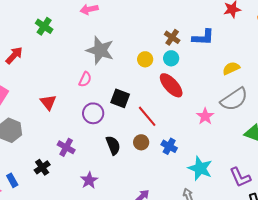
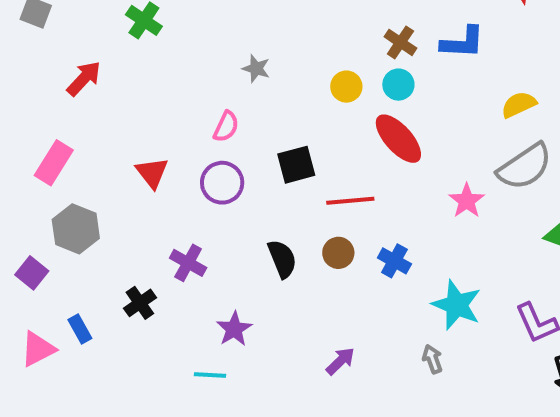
gray star: (100, 50) -> (256, 68), size x0.5
black square: (120, 98) -> (296, 165), turned -36
purple circle: (93, 113) -> (222, 183), moved
red line: (147, 116) -> (350, 201), turned -55

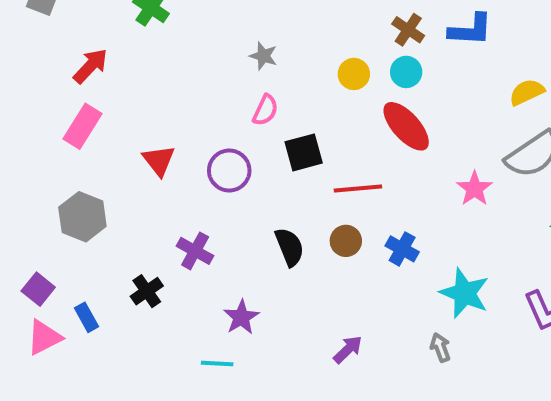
pink semicircle: (226, 127) -> (265, 110), moved
pink rectangle: (54, 163) -> (82, 126), moved
purple square: (32, 273) -> (38, 289), moved

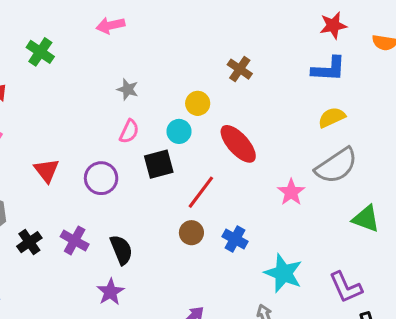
blue L-shape: (470, 30) -> (329, 69), moved
cyan circle: (406, 72) -> (179, 131), moved
red line: (358, 189) -> (201, 192), turned -48
black semicircle: (290, 247) -> (121, 250), moved
black cross: (147, 291) -> (29, 242), moved

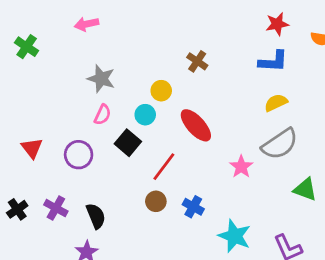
gray star: (128, 89) -> (101, 79), size x1.5
black square: (159, 164) -> (128, 143), turned -35

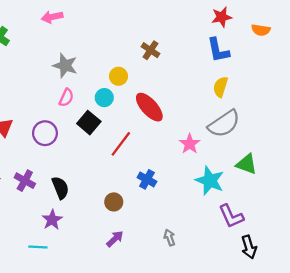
blue L-shape: (273, 61) -> (218, 50), turned 76
yellow semicircle: (276, 103) -> (220, 87), turned -48
brown circle: (156, 201) -> (114, 202), moved
cyan star: (235, 236) -> (210, 181), moved

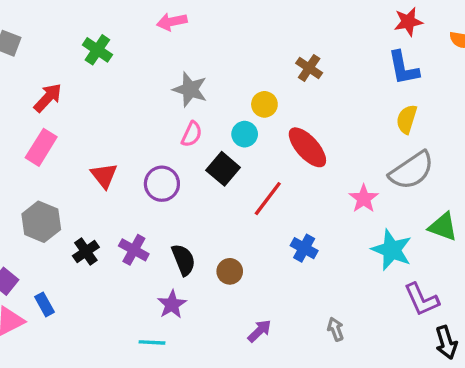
brown circle: (114, 202) -> (230, 271), moved

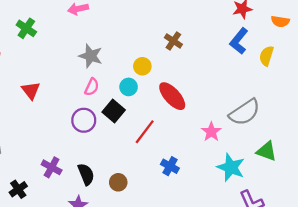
blue L-shape: (403, 68) -> (239, 41), turned 50
yellow semicircle: (407, 119) -> (266, 56), moved
red triangle: (104, 175) -> (31, 90), moved
purple circle: (162, 184) -> (84, 120), moved
black cross: (86, 252) -> (18, 189), moved

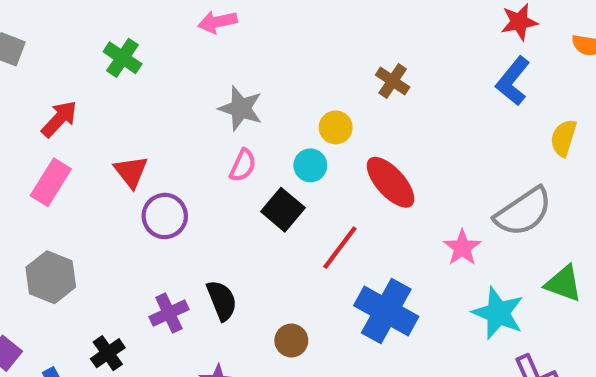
yellow semicircle: (266, 56) -> (564, 138), moved
purple circle: (84, 120) -> (165, 216), moved
blue cross: (170, 166) -> (386, 311), size x1.8
purple cross: (52, 167) -> (169, 313), turned 36
black semicircle: (86, 174) -> (222, 300), moved

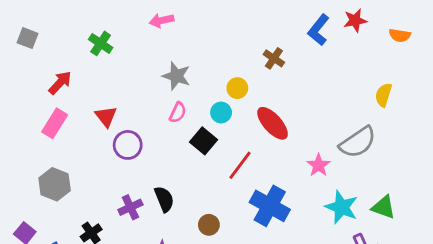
blue L-shape: (513, 81) -> (319, 30), moved
green triangle: (564, 284) -> (383, 207), moved

